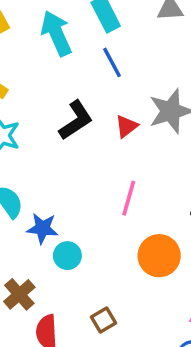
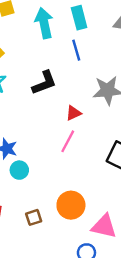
red triangle: (126, 126) -> (74, 113), moved
orange circle: (159, 256) -> (71, 205), moved

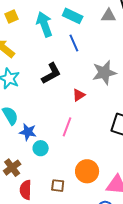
cyan rectangle: (79, 18) -> (73, 16), turned -42
pink line: (68, 141) -> (67, 127), moved
brown square: (34, 217) -> (58, 186), turned 32

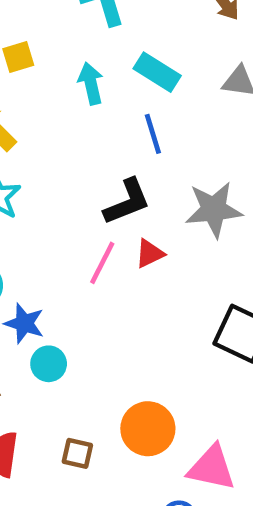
cyan arrow: (44, 24) -> (91, 83), size x0.7
black L-shape: (51, 73) -> (127, 202), moved
pink line: (67, 127) -> (102, 263), moved

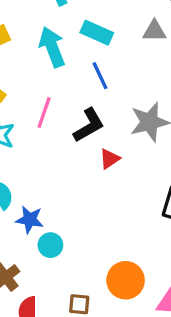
cyan arrow: (91, 83) -> (52, 47), size x1.4
pink line: (102, 263) -> (44, 112), moved

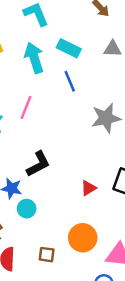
black L-shape: (89, 125) -> (38, 164), moved
red triangle: (110, 159) -> (88, 188), moved

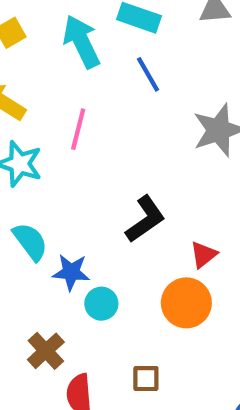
black L-shape: (38, 164) -> (145, 219), moved
orange circle: (83, 238) -> (186, 303), moved

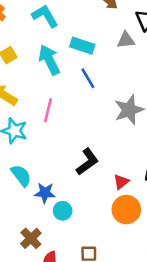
orange circle: (186, 303) -> (126, 210), moved

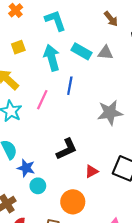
gray triangle: (126, 40) -> (105, 53), moved
blue line: (88, 78) -> (70, 86), moved, turned 30
orange circle: (126, 210) -> (73, 202), moved

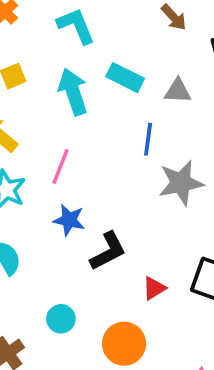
gray triangle: (105, 53) -> (178, 91), moved
blue line: (70, 86) -> (148, 139), moved
blue star: (26, 168) -> (69, 220), moved

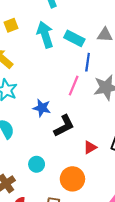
cyan rectangle: (125, 78) -> (74, 38), moved
pink line: (60, 166) -> (74, 86), moved

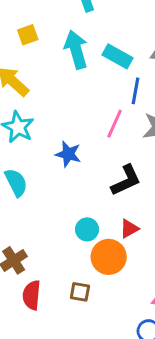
black L-shape: (64, 126) -> (126, 180), moved
red triangle: (90, 147) -> (129, 229), moved
cyan circle: (37, 164) -> (87, 229), moved

